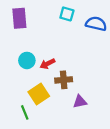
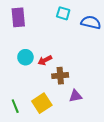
yellow square: (39, 94) -> (42, 103), moved
green line: (25, 112) -> (15, 106), moved

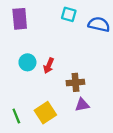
red arrow: (45, 60) -> (49, 66), turned -40
brown cross: (60, 76) -> (75, 82), moved

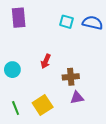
cyan square: (69, 14) -> (67, 22), moved
cyan circle: (27, 62) -> (12, 70), moved

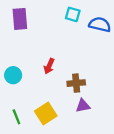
cyan square: (67, 22) -> (73, 14), moved

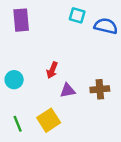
brown cross: (76, 83) -> (100, 89), moved
purple triangle: (83, 106) -> (68, 90), moved

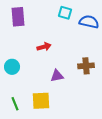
red arrow: (52, 70) -> (44, 47), moved, turned -128
brown cross: (100, 89) -> (86, 66), moved
yellow square: (49, 120) -> (41, 101), turned 30

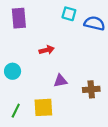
brown cross: (86, 66) -> (91, 89), moved
green line: (15, 104) -> (16, 111), turned 48

